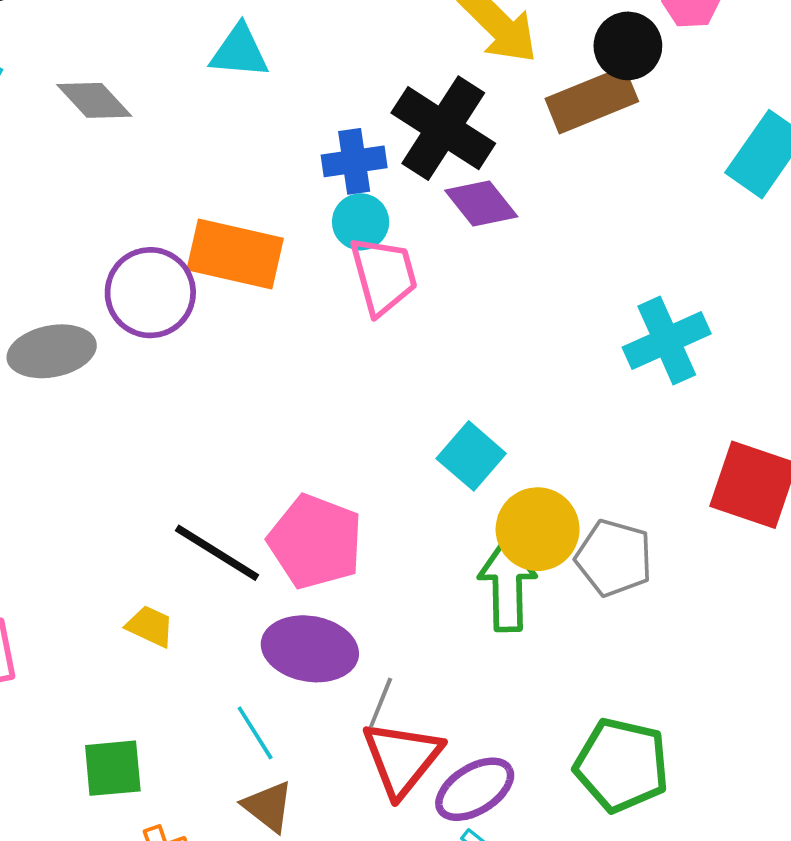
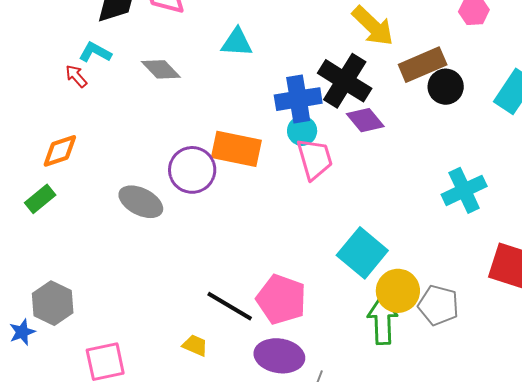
black circle: (628, 46) -> (446, 87), moved
blue cross: (354, 161) -> (298, 99), size x1.4
gray ellipse: (52, 351) -> (141, 202), turned 39
cyan square: (471, 456) -> (362, 253), size x1.4

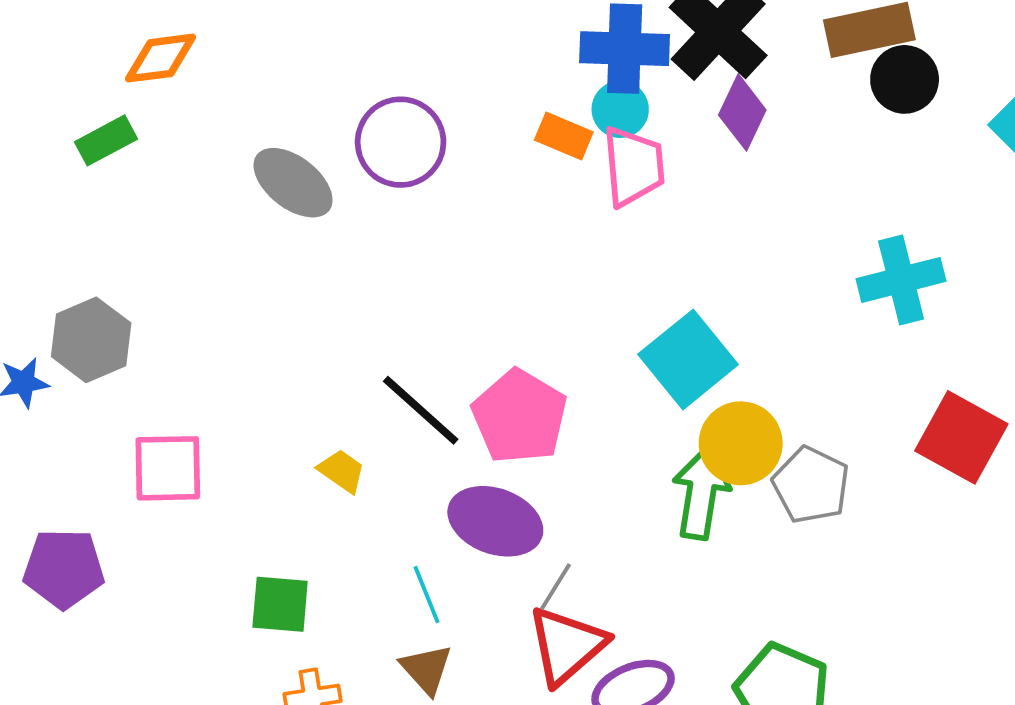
purple diamond: (365, 120) -> (742, 112), turned 54
orange rectangle: (236, 149) -> (564, 136), moved, size x0.6

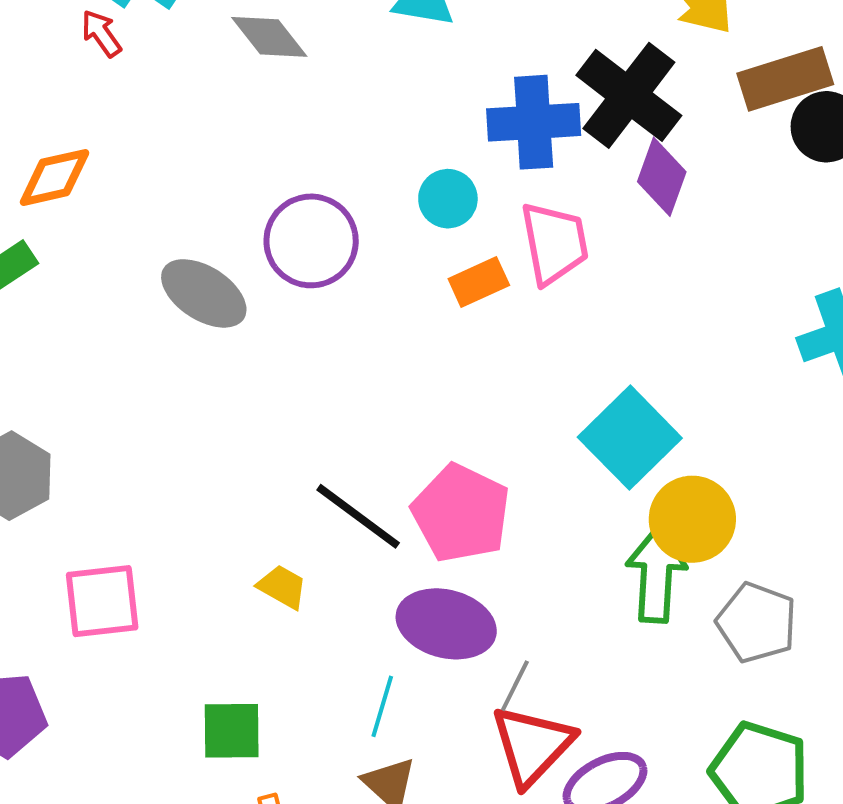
cyan circle: (620, 109) -> (448, 199), moved
orange rectangle: (564, 136) -> (479, 282), moved, turned -42
gray pentagon: (811, 485) -> (757, 623), moved
cyan line: (427, 595) -> (382, 706), turned 44

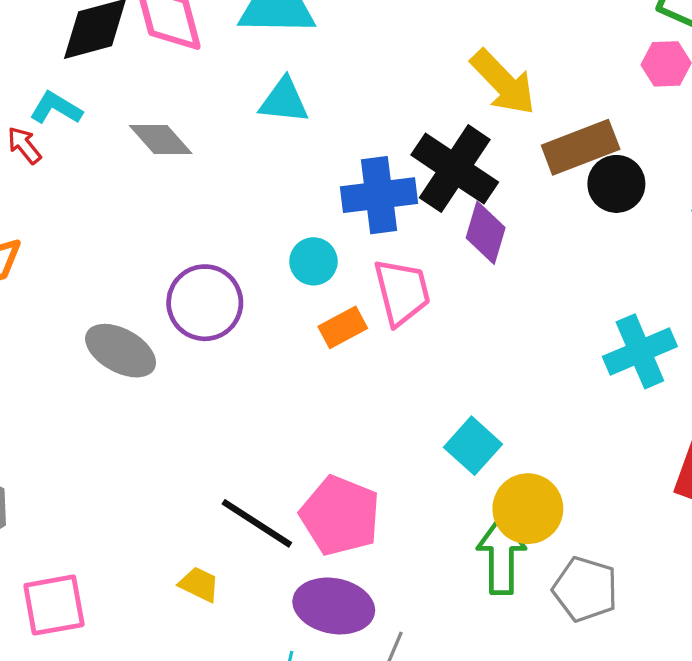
cyan square: (630, 438) -> (473, 446), size x0.7

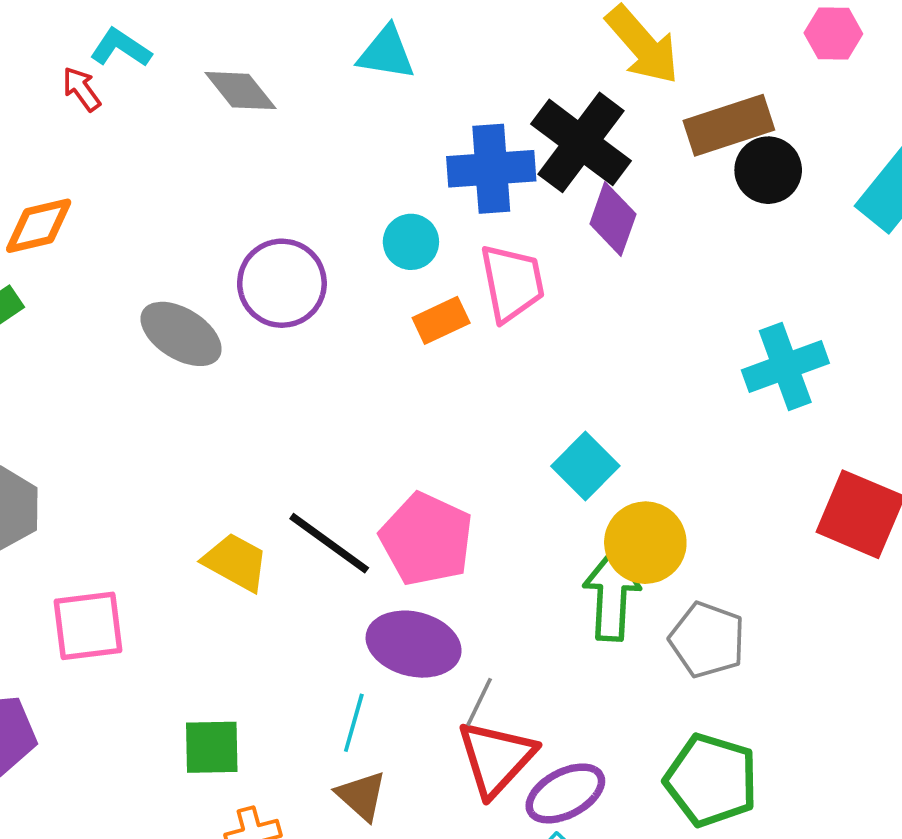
yellow trapezoid: (199, 584) -> (236, 562), moved, size x1.4

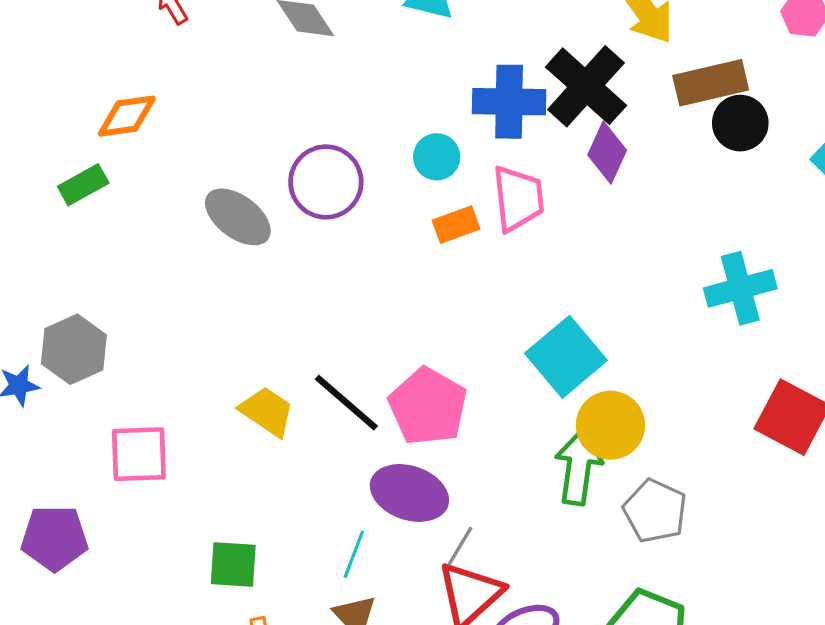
cyan square: (585, 466) -> (566, 357), size x1.4

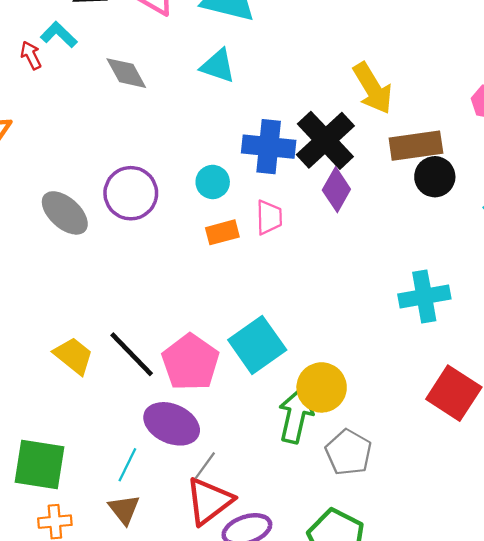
pink trapezoid: (518, 198) -> (269, 217), size x0.7
cyan square: (566, 357) -> (257, 345), moved
green square: (233, 564) -> (39, 464), size x1.4

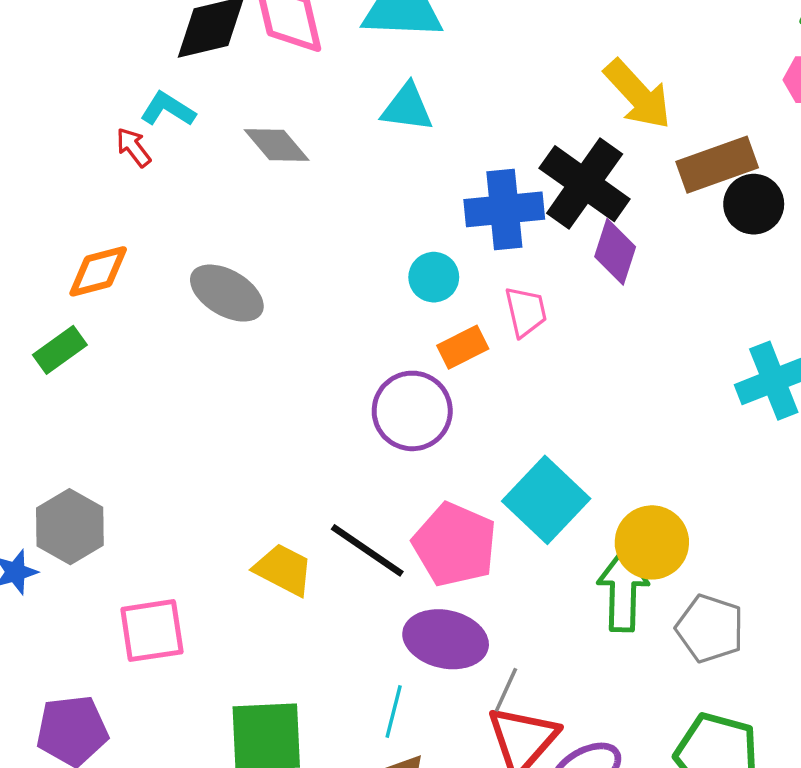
purple circle: (131, 193) -> (412, 411), moved
gray ellipse: (65, 213) -> (227, 293), moved

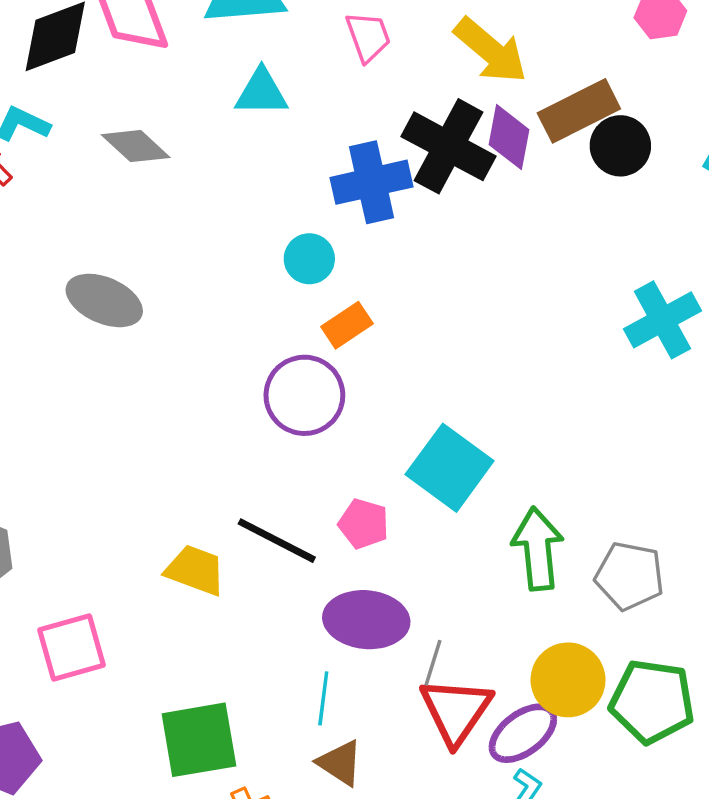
purple diamond: (615, 252) -> (509, 137), moved
pink trapezoid: (526, 312) -> (368, 37), moved
yellow circle: (652, 542) -> (568, 680), moved
pink pentagon: (455, 545) -> (364, 524), size x0.6

